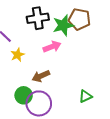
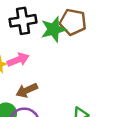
pink arrow: (52, 47) -> (18, 60), moved

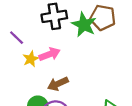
green star: (53, 29) -> (84, 25), turned -30

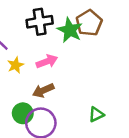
brown pentagon: (103, 18) -> (89, 23), turned 30
pink arrow: (50, 54) -> (47, 61), moved

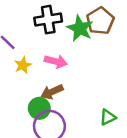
pink arrow: (47, 61) -> (56, 61), turned 35
green circle: (23, 113) -> (39, 108), moved

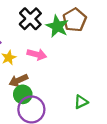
black cross: (48, 20) -> (30, 19), turned -35
brown arrow: (52, 92) -> (18, 80), moved

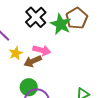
brown arrow: (18, 80) -> (33, 61), moved

